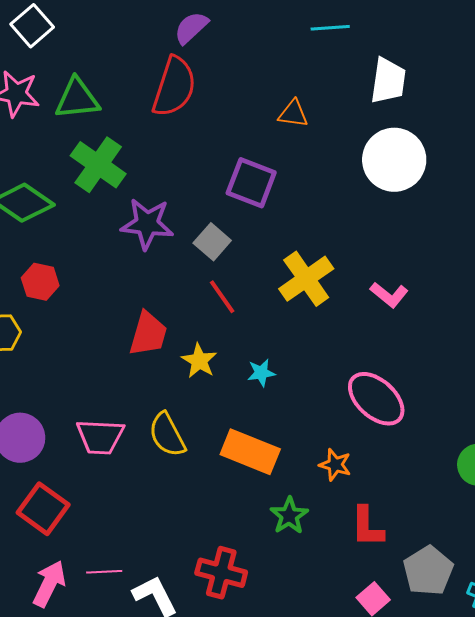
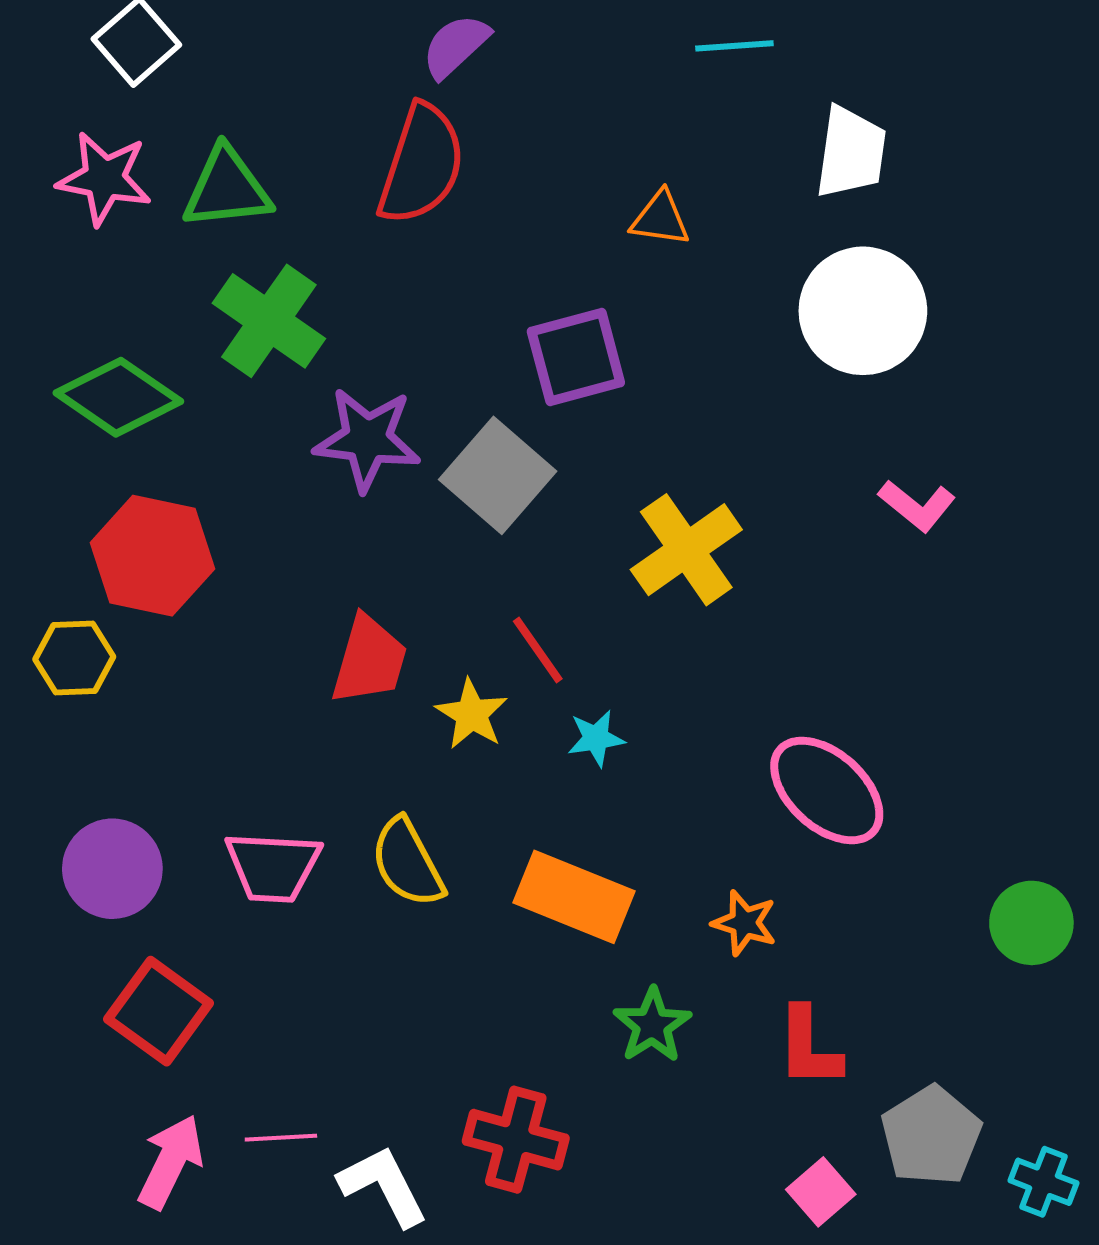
purple square: (251, 183) -> (576, 357), turned -36
gray square: (212, 242) -> (498, 475), size x1.5
red hexagon: (40, 282) -> (153, 556), size x1.6
pink L-shape: (389, 295) -> (917, 506), moved
red line: (222, 297) -> (538, 650), moved

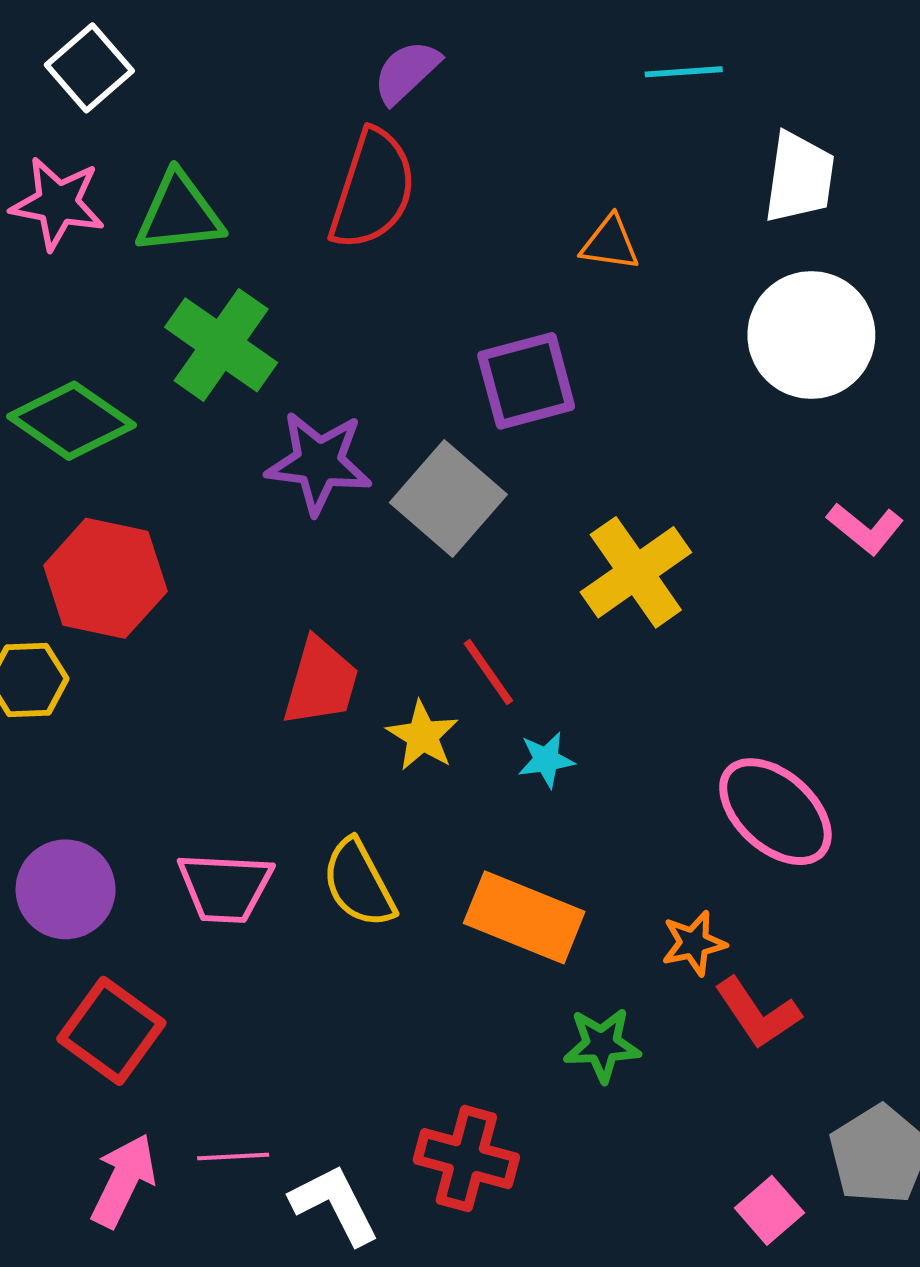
orange star: (744, 923) -> (694, 943), turned -30
green star: (652, 1025) -> (602, 1045), turned 30
red L-shape: (809, 1047) -> (757, 1013), moved, turned -34

